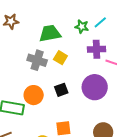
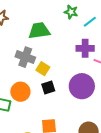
green star: (82, 27) -> (71, 12), moved
yellow square: (60, 58) -> (43, 69), moved

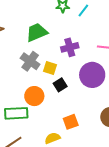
purple cross: (85, 48) -> (70, 47), moved
gray cross: (25, 57) -> (30, 61), turned 30

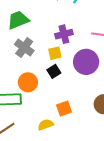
green trapezoid: (37, 32) -> (18, 20), moved
yellow square: (50, 68) -> (55, 53), moved, turned -32

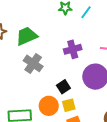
yellow square: (55, 53) -> (69, 105), moved
orange circle: (28, 82) -> (49, 106), moved

